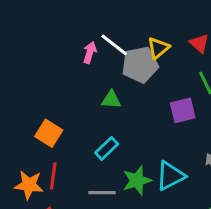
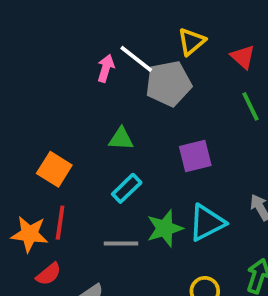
yellow triangle: (158, 48) -> (191, 42), moved
green triangle: (111, 100) -> (121, 139), moved
purple square: (183, 110) -> (195, 156), moved

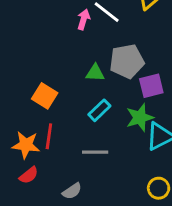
gray pentagon: (169, 84) -> (127, 61), moved
green star: (165, 228) -> (140, 118), moved
red semicircle: (49, 274) -> (29, 175), moved

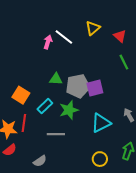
gray pentagon: (127, 61) -> (78, 86), moved
cyan rectangle: (99, 110) -> (45, 106), moved
green star: (140, 118) -> (69, 110), moved

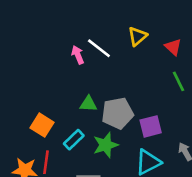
pink arrow: (48, 42) -> (78, 55), turned -40
purple square: (95, 88) -> (151, 126), moved

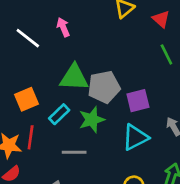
white line: (99, 48) -> (28, 38), moved
green triangle: (88, 104) -> (74, 77), size x1.6
orange square: (42, 125) -> (26, 99), turned 35

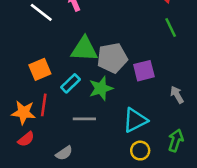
cyan triangle: (135, 137) -> (135, 120), moved

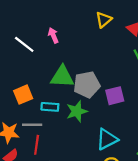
cyan rectangle: (70, 83) -> (50, 107), turned 48
red line: (44, 105) -> (37, 145), moved
gray line: (84, 119) -> (32, 125), moved

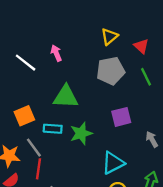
gray pentagon: (87, 85) -> (111, 71), moved
gray line: (32, 125) -> (34, 148), turned 54

